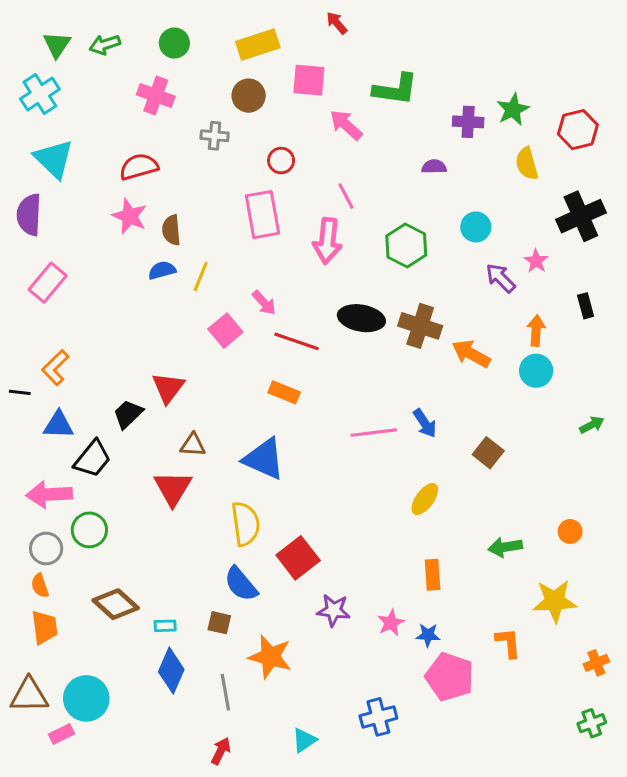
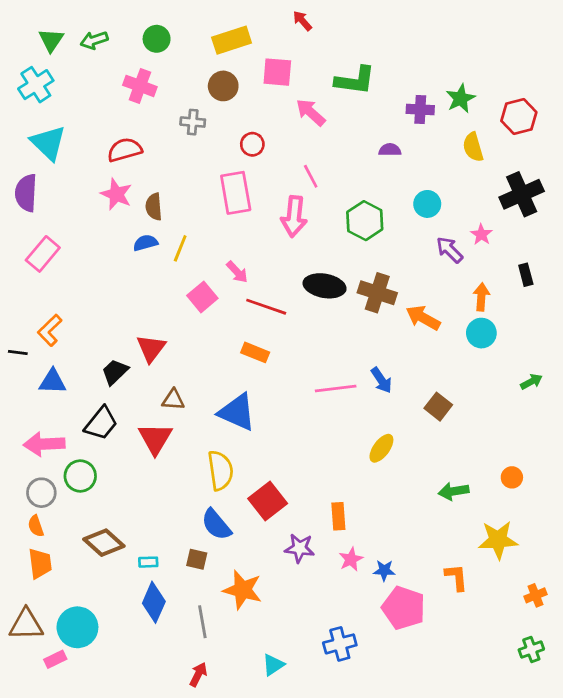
black trapezoid: (92, 459) -> (101, 423), moved
orange rectangle: (433, 575) -> (338, 516), moved

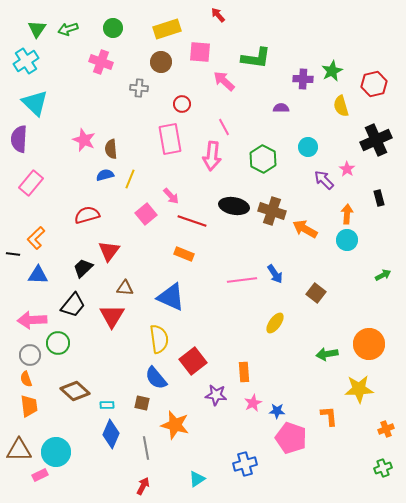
red semicircle: (125, 150) -> (87, 215), moved
orange circle: (512, 477) -> (369, 344), size x2.0

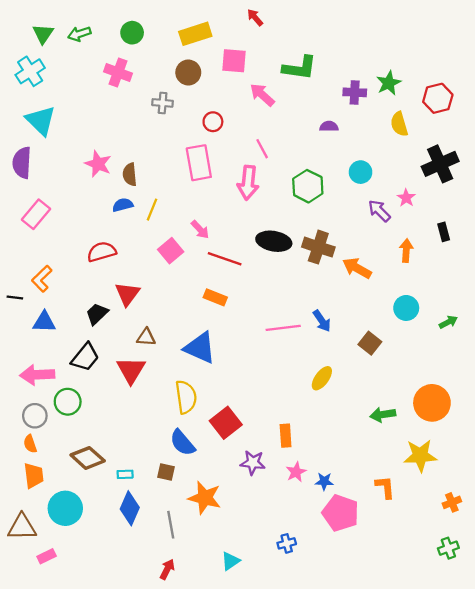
cyan circle: (347, 240) -> (406, 308), moved
cyan circle: (56, 452) -> (65, 508), moved
blue cross: (245, 464) -> (287, 543), size x0.7

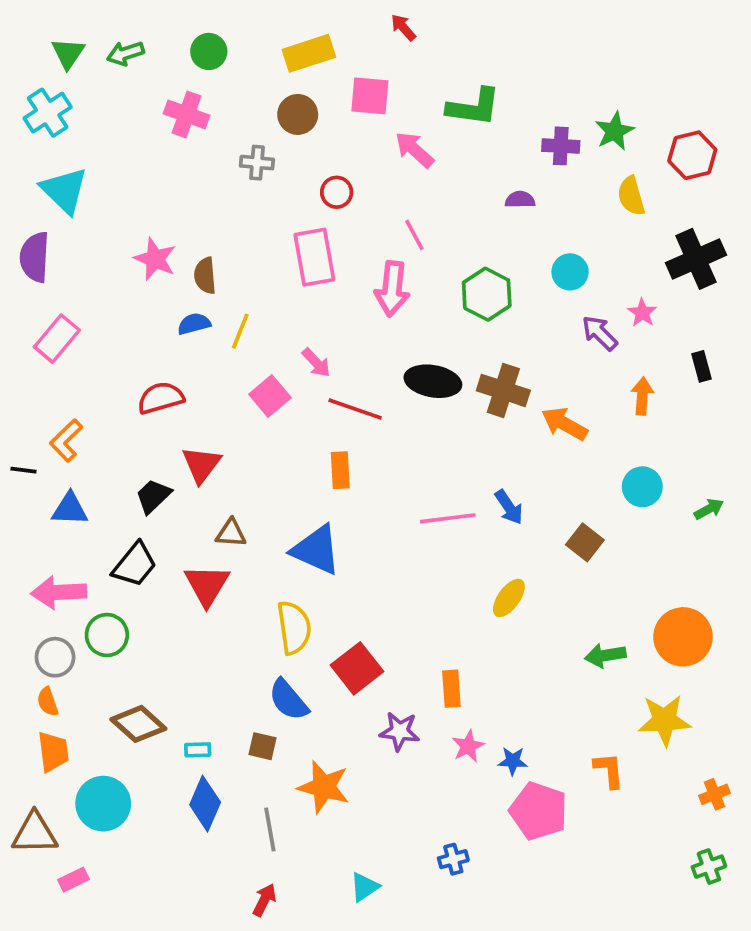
orange rectangle: (215, 297) -> (340, 470), turned 65

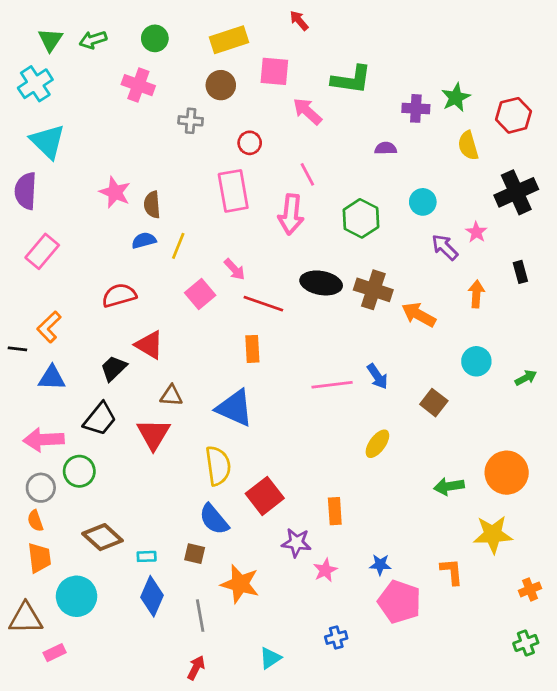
red triangle: (201, 465) -> (149, 345), turned -36
pink star: (468, 746) -> (325, 570), moved

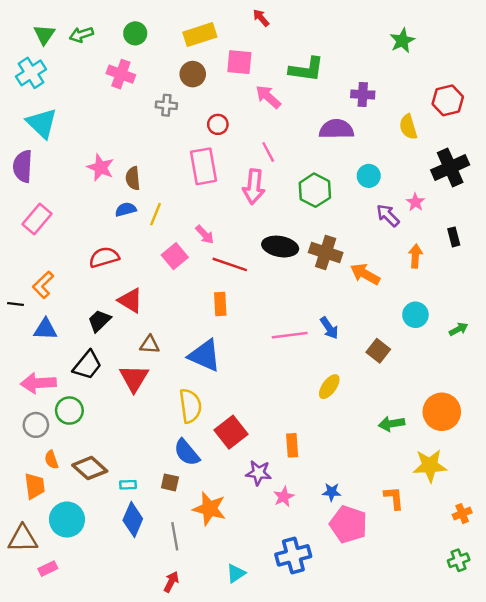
green star: (456, 97) -> (402, 41), moved
purple semicircle: (386, 148) -> (336, 129), size x1.8
orange semicircle: (35, 521) -> (51, 460), moved
blue cross: (336, 637) -> (293, 555), size x1.8

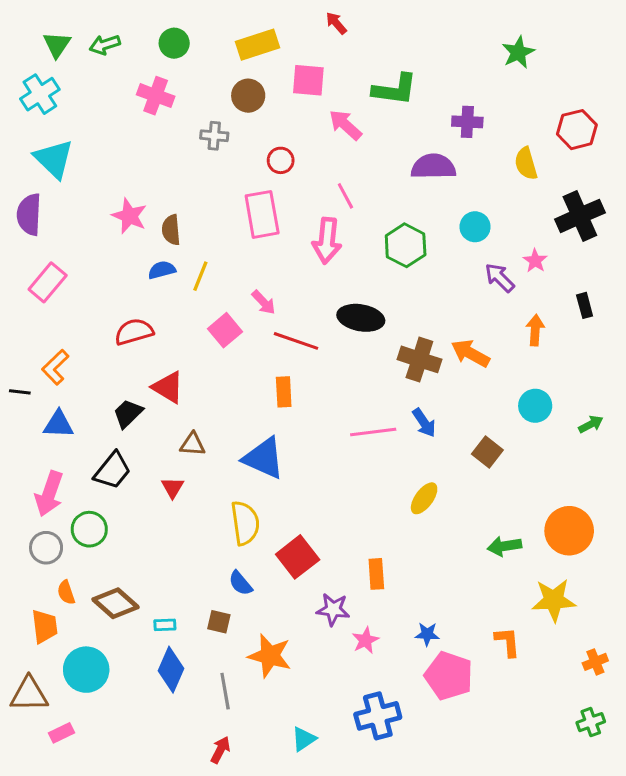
brown cross: (326, 253) -> (419, 359), moved
red triangle: (134, 378) -> (173, 488), size x0.6
pink arrow: (38, 383) -> (49, 494), turned -68
blue semicircle: (187, 452) -> (240, 583), size x0.7

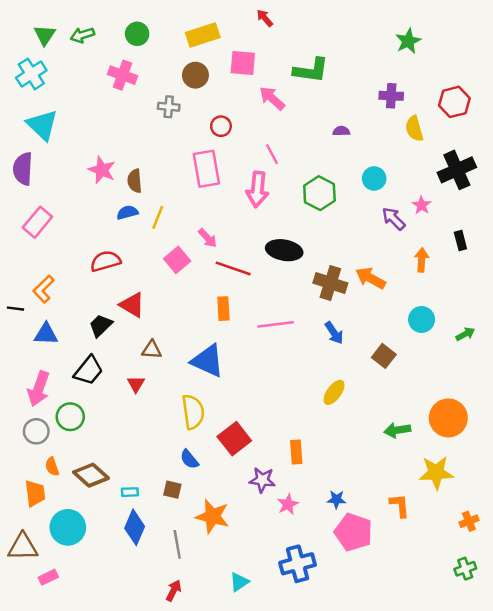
purple cross: (467, 122) -> (391, 96), moved
purple semicircle: (433, 167) -> (341, 131), size x0.5
pink line: (373, 432) -> (276, 324), moved

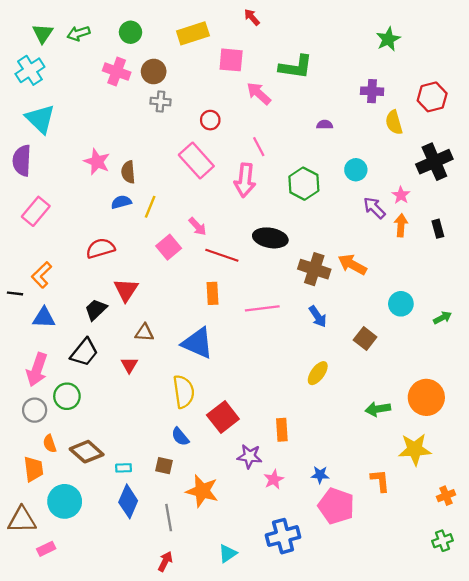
brown circle: (195, 75) -> (154, 72), moved
pink rectangle: (206, 169) -> (196, 160), turned -32
orange arrow: (422, 260) -> (401, 225), moved
red triangle: (132, 305) -> (126, 290), turned 32

